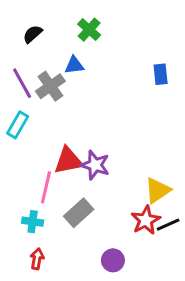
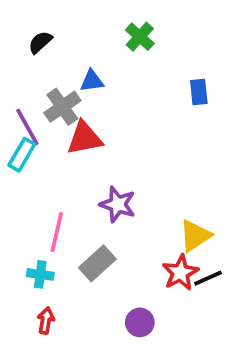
green cross: (89, 30) -> (140, 37), moved
purple line: (22, 83) -> (27, 127), moved
red triangle: (68, 161) -> (84, 138), moved

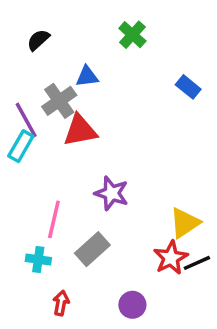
blue rectangle: (199, 92) -> (188, 87), turned -45
red arrow: (46, 321) -> (61, 303), moved

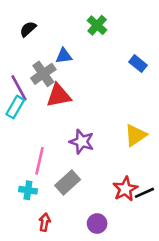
yellow triangle: (185, 223) -> (135, 135), moved

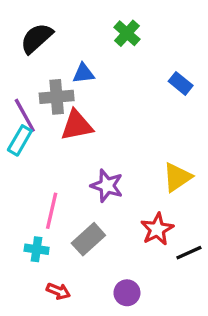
black semicircle: (28, 29) -> (37, 38), size x1.5
gray cross: (43, 74) -> (57, 97), turned 30
red star: (125, 189) -> (157, 229), moved
red arrow: (45, 222) -> (58, 291), turned 102

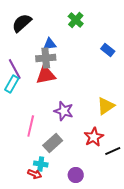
gray cross: (57, 97) -> (46, 58), moved
cyan cross: (37, 249) -> (41, 164), moved

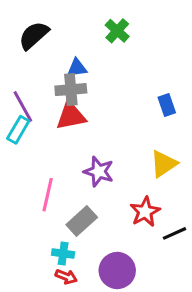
blue rectangle: (108, 50) -> (167, 105), moved, turned 32
red arrow: (35, 174) -> (66, 277), moved
purple circle: (76, 175) -> (117, 271), size x1.5

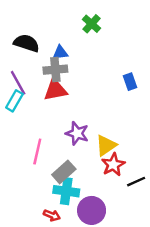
black semicircle: (34, 35) -> (26, 43), moved, turned 60
yellow triangle: (164, 164) -> (106, 145), moved
cyan cross: (63, 253) -> (66, 191), moved, size x1.5

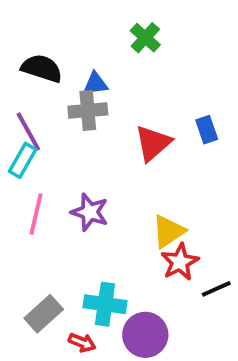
red triangle: (55, 90) -> (153, 143), moved, turned -30
purple star: (77, 133) -> (90, 212), moved
pink line: (37, 151) -> (36, 214), moved
gray rectangle: (64, 172) -> (44, 314), moved

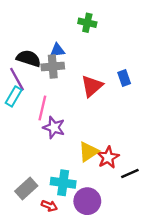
green cross: (145, 38) -> (87, 23), turned -30
black semicircle: (42, 68) -> (29, 58), moved
pink line: (36, 214) -> (42, 108), moved
yellow triangle: (168, 231) -> (88, 152), moved

